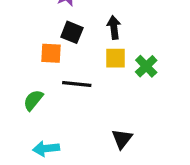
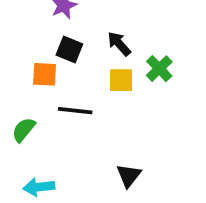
black arrow: (114, 27) -> (119, 44), turned -35
green cross: (146, 66) -> (159, 69), moved

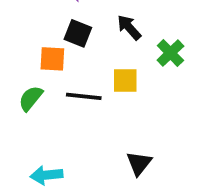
yellow square: (121, 80) -> (125, 81), moved
green semicircle: (24, 130) -> (31, 98), moved

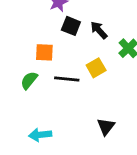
black square: (78, 33) -> (71, 26), moved
yellow square: (125, 81) -> (96, 68), turned -30

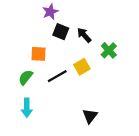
black line: (67, 79) -> (57, 76), turned -36
cyan arrow: (40, 135) -> (27, 108), moved, turned -84

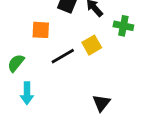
green cross: (109, 50) -> (123, 26), turned -35
green semicircle: (26, 77) -> (16, 63), moved

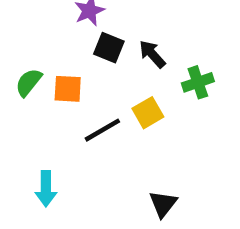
green cross: (123, 26) -> (198, 82), turned -30
green semicircle: (16, 63) -> (29, 82), moved

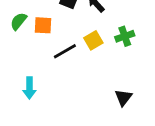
green cross: (198, 82) -> (125, 36), moved
black triangle: (163, 204) -> (123, 98), moved

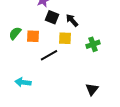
yellow square: (93, 40) -> (65, 38), moved, turned 32
cyan arrow: (29, 88) -> (23, 82), turned 98

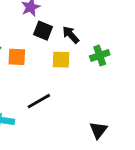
green cross: (93, 44) -> (100, 55), moved
black line: (49, 55) -> (39, 101), moved

